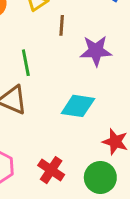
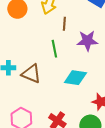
green line: (26, 63) -> (54, 49), moved

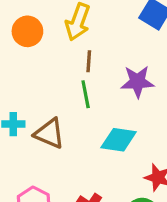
brown line: (64, 24) -> (89, 61), moved

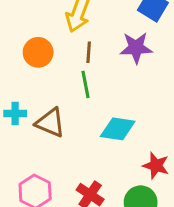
orange circle: (27, 31) -> (38, 52), moved
purple star: (137, 82) -> (136, 48), moved

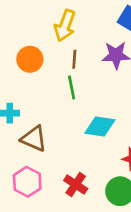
brown triangle: (50, 123) -> (34, 139), moved

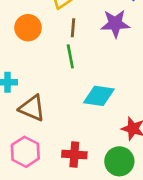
red cross: (76, 184) -> (74, 155), turned -30

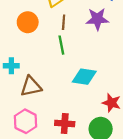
brown triangle: (32, 108) -> (31, 86), turned -35

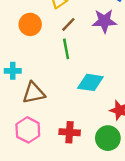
brown line: (64, 22) -> (68, 24), turned 40

